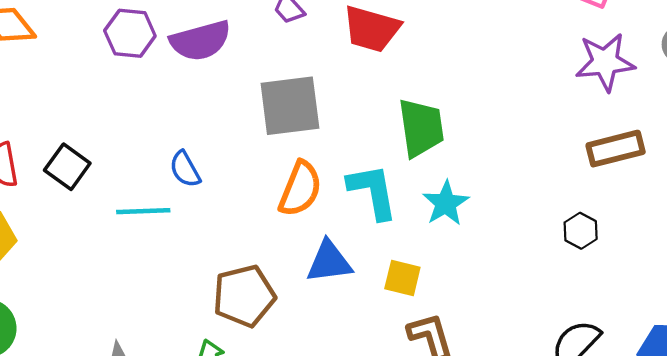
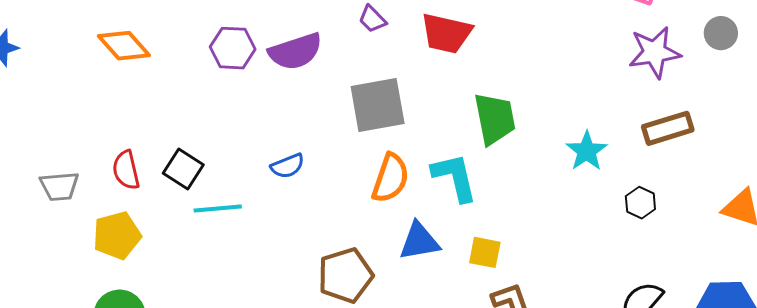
blue semicircle: (185, 169) -> (288, 166), turned -80
cyan star: (446, 203) -> (587, 151), moved
cyan line: (143, 211) -> (218, 209), moved

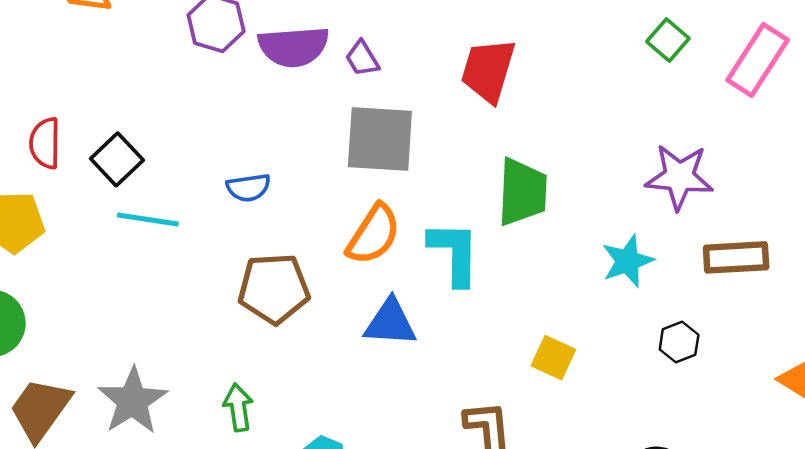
purple trapezoid: (372, 19) -> (362, 59), moved
red trapezoid: (446, 33) -> (488, 70), turned 80
purple star: (655, 52) -> (679, 177), moved
yellow square: (485, 252) -> (553, 358), moved
brown pentagon: (345, 275) -> (274, 289), moved

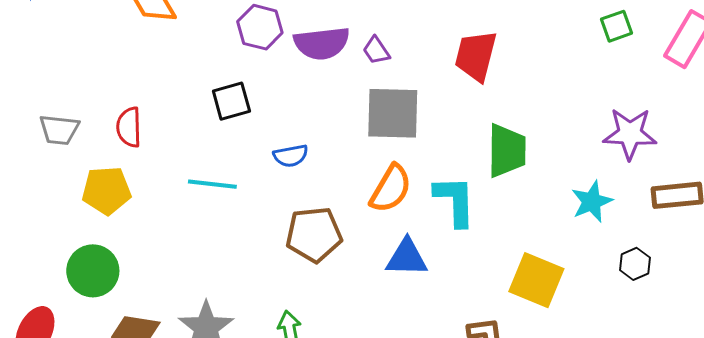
green square: (668, 40) -> (617, 26), turned 32
black square: (117, 159) -> (231, 101), moved, turned 30
yellow square: (553, 358) -> (536, 280), size x1.6

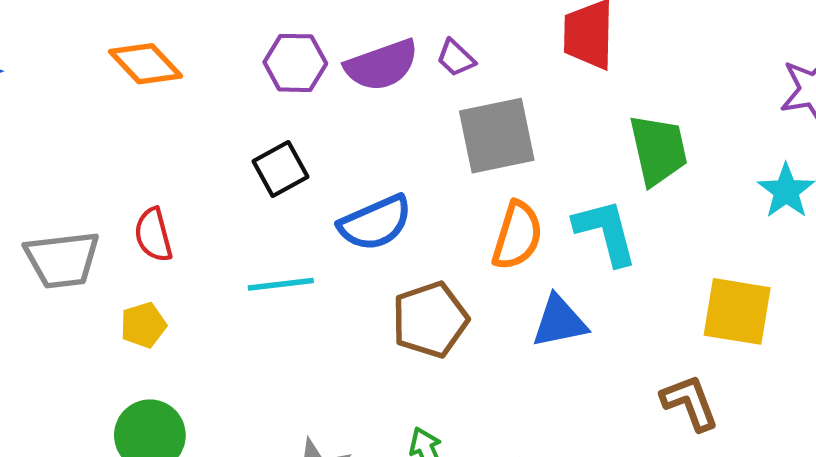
gray trapezoid: (59, 130) -> (62, 260), size x1.4
blue semicircle: (291, 156) -> (375, 223), size x1.6
yellow pentagon: (107, 190) -> (143, 325), size x0.7

